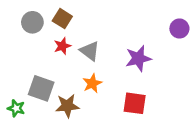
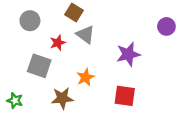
brown square: (62, 19) -> (74, 13), moved
gray triangle: (90, 51) -> (85, 35), moved
gray square: (41, 88) -> (39, 66), moved

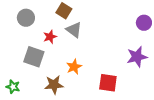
purple star: (128, 54) -> (137, 57), moved

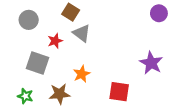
purple circle: (144, 23) -> (159, 13), moved
purple star: (137, 57) -> (151, 63), turned -30
green star: (13, 87) -> (25, 96), moved

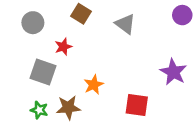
gray triangle: (82, 33) -> (125, 24), moved
green star: (25, 96) -> (39, 110), moved

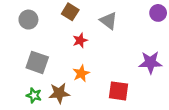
red star: (63, 47) -> (80, 40), moved
purple star: (173, 72) -> (150, 62), turned -30

